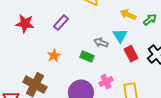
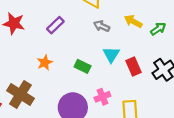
cyan triangle: (120, 36) -> (111, 55), moved
gray arrow: (101, 43) -> (102, 26), moved

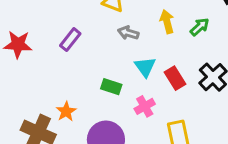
yellow arrow: (133, 21) -> (167, 22), turned 54
orange star: (45, 63) -> (66, 111), moved
pink cross: (102, 97) -> (145, 106), moved

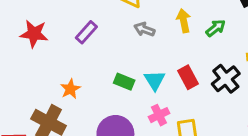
cyan triangle: (145, 67) -> (155, 80), moved
pink cross: (145, 106) -> (159, 115), moved
orange star: (66, 111) -> (70, 89), moved

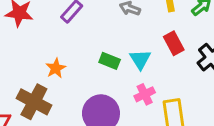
red rectangle: (188, 77) -> (174, 43), moved

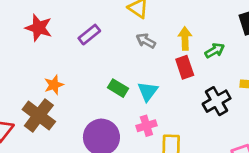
red rectangle: (174, 43) -> (185, 67), moved
orange star: (56, 68) -> (54, 85), moved

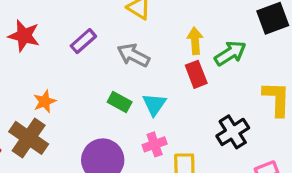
gray arrow: (146, 41) -> (133, 55), moved, size x1.4
green arrow: (215, 51) -> (230, 53), size x1.4
black cross: (217, 101) -> (233, 132), moved

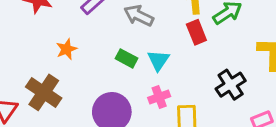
orange star: (45, 101) -> (67, 49), moved

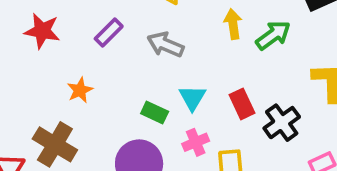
red rectangle: (196, 32) -> (242, 104), moved
green rectangle: (127, 58) -> (155, 112), moved

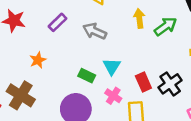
red rectangle: (242, 104) -> (143, 82), moved
pink cross: (196, 142) -> (113, 96), turned -35

